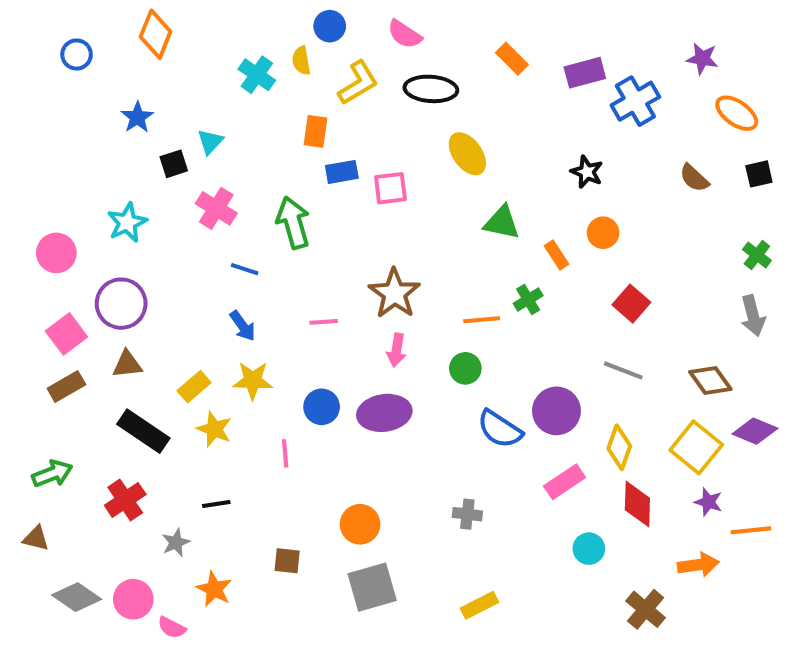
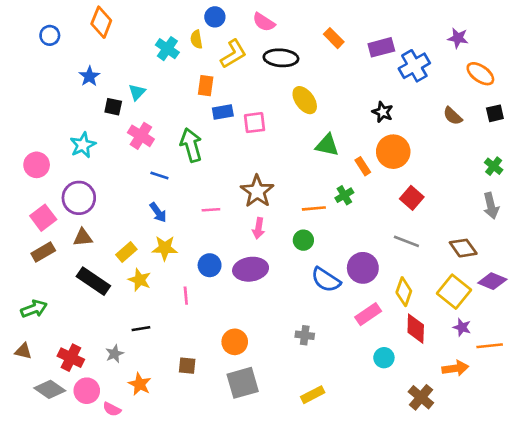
black square: (174, 164) -> (113, 107), turned 30
orange circle: (603, 233) -> (393, 152), size x1.6
red cross: (125, 500) -> (71, 358), moved, turned -30

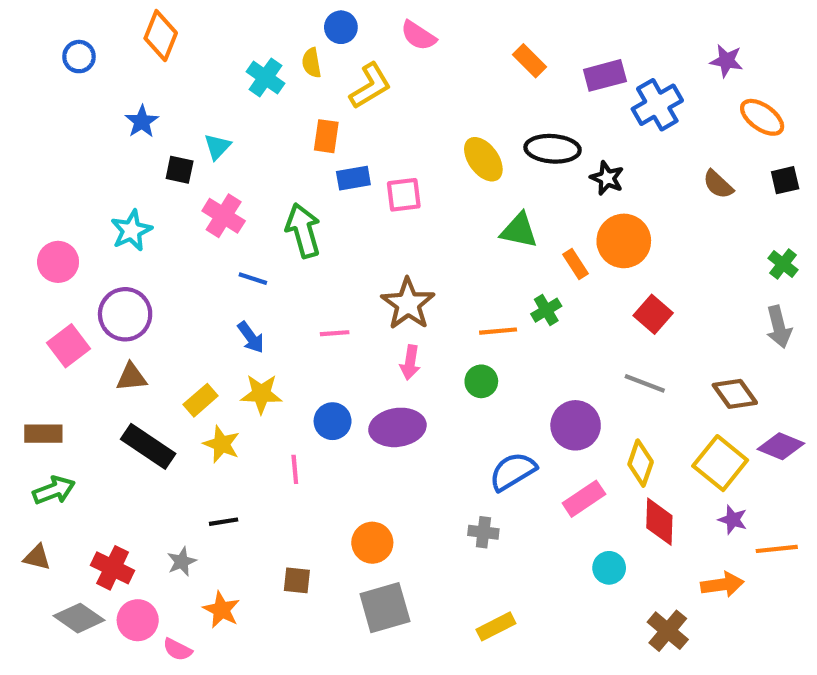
black ellipse: (281, 58) -> (553, 149), moved
brown rectangle: (43, 252) -> (43, 434), moved, turned 30
blue semicircle: (326, 280) -> (513, 471), moved, turned 116

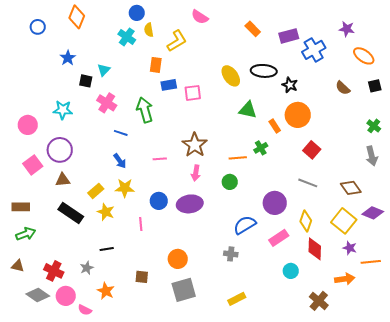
blue circle: (341, 27) -> (137, 13), moved
cyan star: (131, 230) -> (63, 110), turned 30

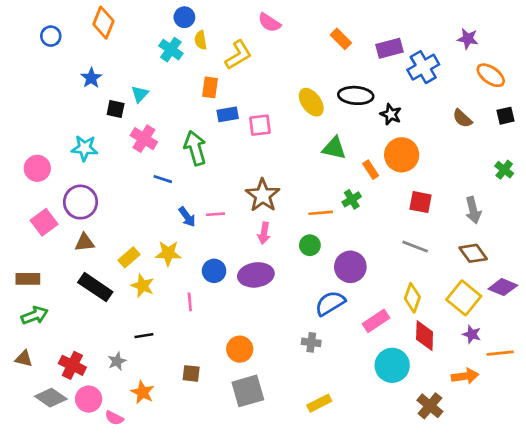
red square: (312, 150) -> (421, 202), turned -30
gray arrow: (372, 156) -> (473, 210), moved
blue arrow: (120, 161) -> (187, 217), moved
purple circle: (275, 203) -> (350, 267), moved
cyan circle: (291, 271) -> (392, 365), size x1.6

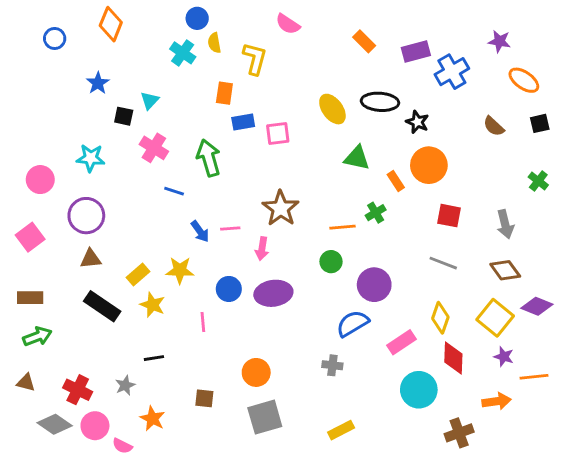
yellow L-shape: (238, 55) -> (255, 59), turned -44
pink square: (44, 222) -> (30, 237), moved
pink arrow: (264, 233) -> (262, 249), moved
brown cross: (430, 406) -> (459, 433), turned 30

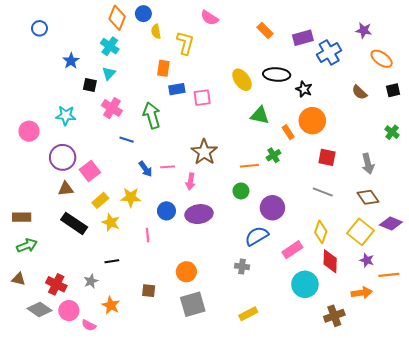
orange diamond: (111, 24) -> (117, 18), moved
cyan cross: (183, 53) -> (110, 46), moved
pink square: (30, 237) -> (90, 171), moved

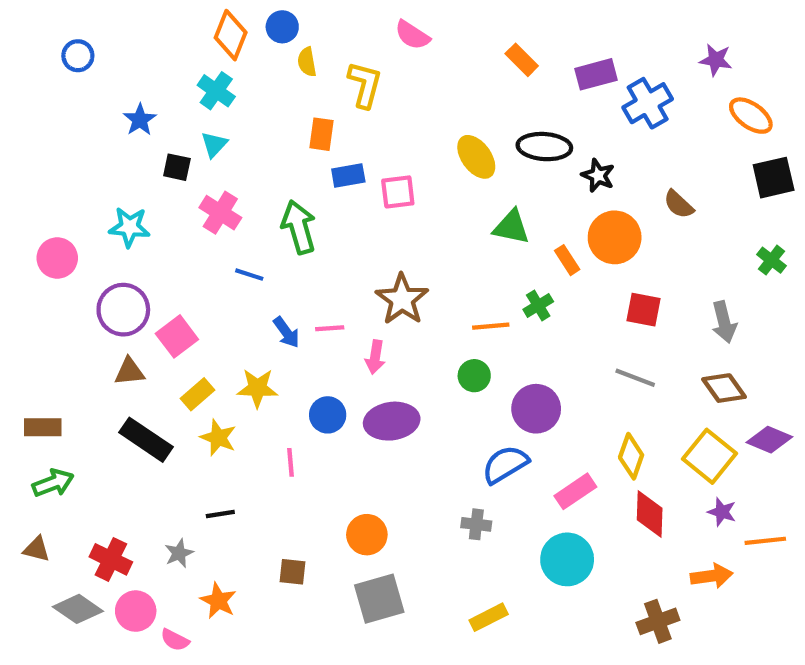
black square: (393, 90) -> (774, 178), size x1.5
brown semicircle: (360, 92) -> (679, 204), moved
cyan circle: (305, 284) -> (567, 559), moved

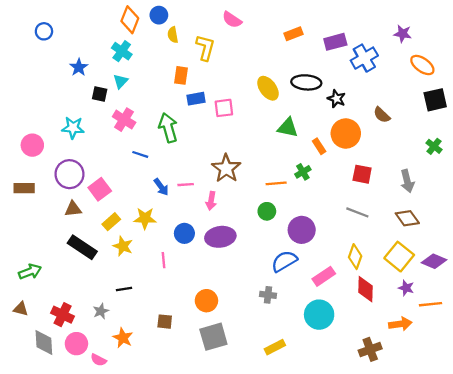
orange rectangle: (522, 60) -> (294, 34), turned -66
brown rectangle: (43, 427) -> (24, 188), moved
purple diamond: (769, 440) -> (434, 261), moved
gray diamond: (78, 609) -> (44, 342), turned 52

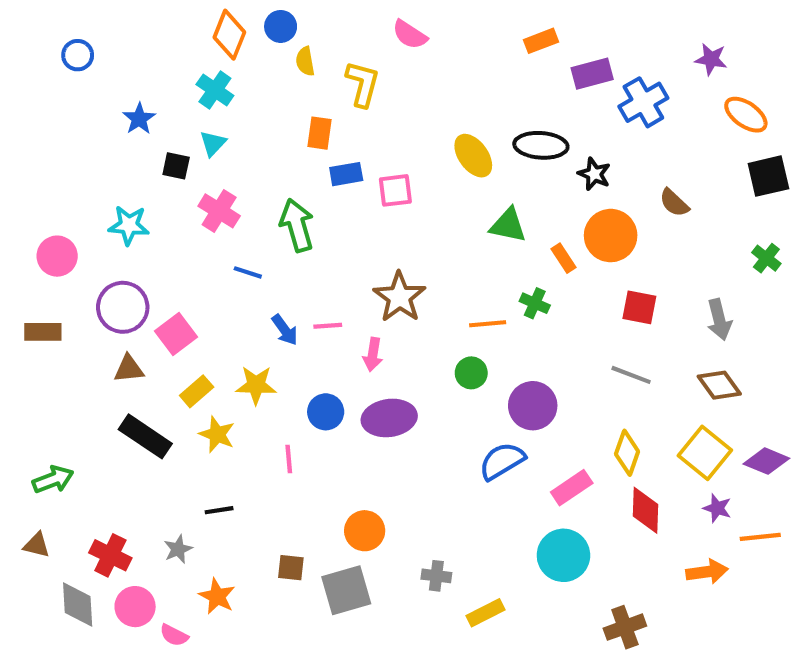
orange rectangle: (294, 34) -> (541, 41), moved
green cross: (303, 172) -> (535, 303), turned -35
gray cross: (268, 295) -> (436, 576), moved
gray square: (213, 337) -> (346, 590), moved
brown cross: (370, 349) -> (625, 627), moved

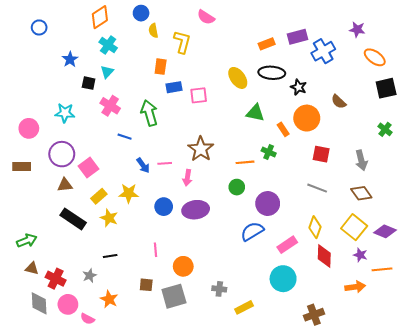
orange diamond: (229, 35) -> (100, 17), moved, turned 35
orange rectangle: (541, 41) -> (267, 44), moved
pink line: (289, 459) -> (155, 250), moved
brown triangle: (37, 545) -> (32, 268), moved

